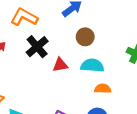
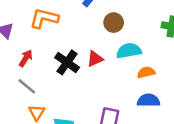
black cross: (37, 47) -> (67, 62), moved

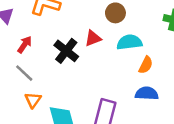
red triangle: (95, 59) -> (93, 38), moved
orange semicircle: (146, 72) -> (146, 65), turned 126

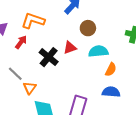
red arrow: (25, 45) -> (21, 42), moved
orange triangle: (33, 100) -> (30, 88), moved

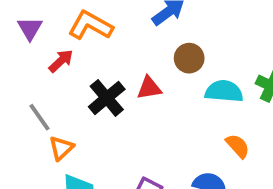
cyan semicircle: (98, 51) -> (224, 91), moved
orange semicircle: (111, 70) -> (238, 146), moved, turned -80

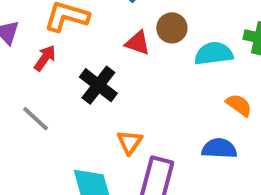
red triangle: (149, 88) -> (138, 43), moved, turned 40
orange triangle: (61, 148) -> (130, 142), moved

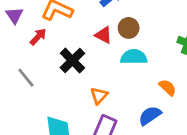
cyan semicircle: (214, 54) -> (134, 57), moved
orange triangle: (130, 142) -> (99, 96), moved
blue semicircle: (219, 148) -> (150, 116), turned -45

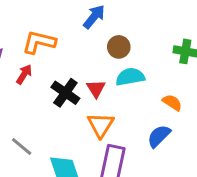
red triangle: (103, 35) -> (96, 89), moved, turned 42
gray line: (26, 78) -> (22, 147), moved
orange triangle: (99, 96) -> (101, 125), size x1.4

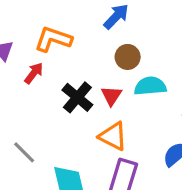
brown circle: (119, 47) -> (128, 57), moved
orange triangle: (101, 125) -> (113, 136), turned -40

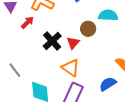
brown circle: (128, 57) -> (88, 29), moved
cyan semicircle: (150, 86) -> (108, 15), moved

